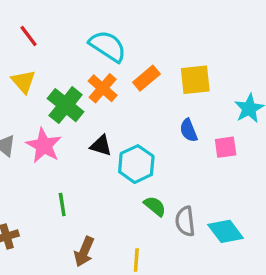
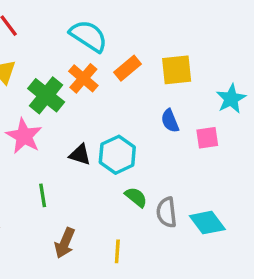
black triangle: (101, 146) -> (80, 155), moved

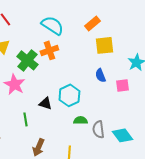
orange rectangle: (128, 68) -> (92, 23), moved
orange cross: (83, 78) -> (49, 50), turned 30
black triangle: (80, 155) -> (45, 103), moved
green semicircle: (136, 197) -> (80, 120), turned -40

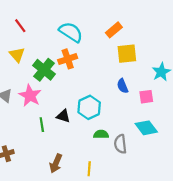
green line: (25, 119) -> (42, 125), moved
cyan diamond: (122, 135) -> (146, 128), moved

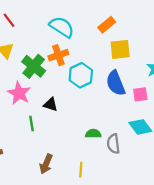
blue semicircle: (123, 86) -> (116, 83), size x1.6
cyan hexagon: (89, 107) -> (81, 75), moved
black triangle: (63, 116) -> (51, 104), moved

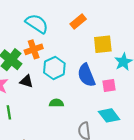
yellow square: (120, 49) -> (103, 44), moved
black triangle: (51, 104) -> (26, 81), moved
green semicircle: (93, 134) -> (56, 103), moved

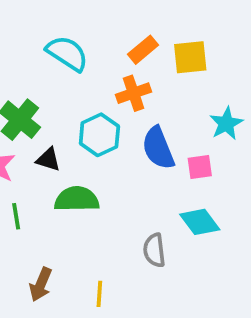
yellow square: (103, 44) -> (190, 57), moved
orange cross: (34, 49) -> (133, 93), moved
green semicircle: (56, 103) -> (77, 199), moved, size x1.6

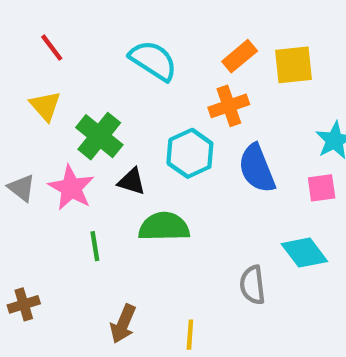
pink square: (200, 167) -> (322, 188), moved

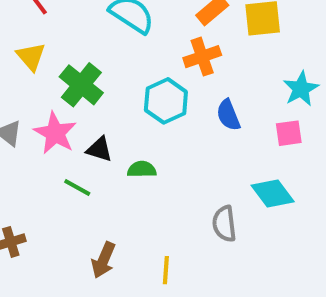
blue semicircle: (257, 168) -> (228, 115), size x0.7
black triangle: (132, 181) -> (99, 149), moved
green semicircle: (164, 227) -> (142, 169), size x0.6
green line: (95, 246) -> (77, 188), turned -52

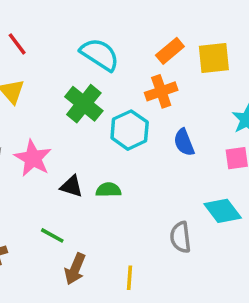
green cross: (81, 85) -> (84, 104), moved
black triangle: (99, 149) -> (72, 186), moved
green line: (77, 188) -> (52, 235), moved

